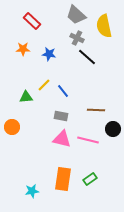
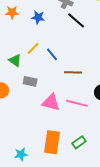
green triangle: (26, 97) -> (15, 60), turned 40
brown line: (96, 110) -> (73, 72), moved
gray rectangle: (61, 116) -> (30, 81), moved

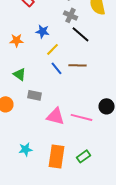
orange star: (12, 12) -> (16, 40), moved
yellow line: (33, 48) -> (52, 49), moved
brown line: (73, 72) -> (78, 65), moved
cyan star: (21, 154) -> (26, 149), moved

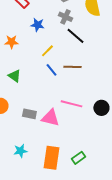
blue star: (42, 31) -> (37, 25), moved
gray rectangle: (34, 95) -> (29, 114), moved
pink line: (82, 117) -> (71, 104), moved

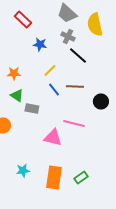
orange star: (11, 42) -> (14, 73), moved
black circle: (101, 108) -> (101, 101), moved
gray rectangle: (29, 114) -> (32, 108), moved

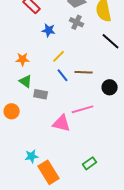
black line: (78, 55) -> (111, 41), moved
pink line: (74, 123) -> (83, 109), turned -30
orange rectangle: (54, 177) -> (49, 172), moved, turned -40

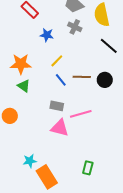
orange star: (23, 59) -> (21, 64), size x1.5
black circle: (110, 87) -> (105, 80), moved
gray rectangle: (41, 94) -> (57, 106), moved
green rectangle: (90, 163) -> (88, 168), turned -40

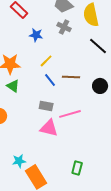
black circle: (105, 80) -> (100, 86), moved

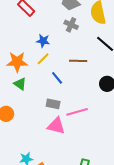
blue star: (36, 35) -> (43, 41), moved
yellow line: (46, 61) -> (43, 59), moved
brown line: (71, 77) -> (78, 61), moved

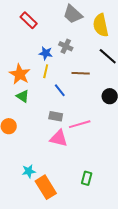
gray cross: (71, 25) -> (66, 46), moved
yellow line: (43, 59) -> (46, 71), turned -32
orange star: (17, 62) -> (20, 74), turned 30

